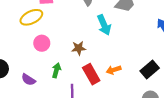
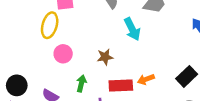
yellow ellipse: (31, 17) -> (50, 25), turned -45
red rectangle: (91, 74) -> (121, 85), turned -60

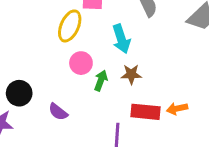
cyan arrow: (132, 29) -> (121, 39), moved
green arrow: (81, 84) -> (101, 81), moved

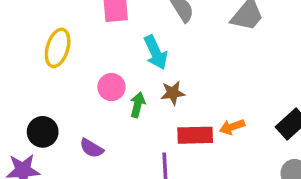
yellow ellipse: (70, 26) -> (58, 48), moved

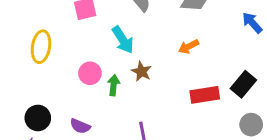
brown star: (173, 93) -> (141, 71), turned -30
orange arrow: (232, 127) -> (189, 47), moved
red rectangle: (195, 135) -> (205, 95), moved

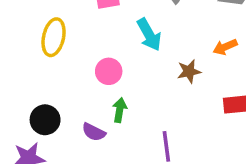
brown star: (141, 71) -> (189, 71), moved, turned 30
green arrow: (114, 85) -> (120, 110), moved

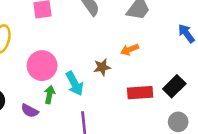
cyan arrow: (149, 35) -> (75, 84), moved
pink circle: (109, 71) -> (42, 66), size x1.5

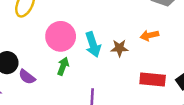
cyan arrow: (75, 84) -> (93, 45), moved
purple semicircle: (30, 111) -> (27, 77), moved

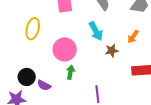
orange arrow: (149, 35) -> (133, 37), turned -32
cyan arrow: (93, 45) -> (96, 31), moved

